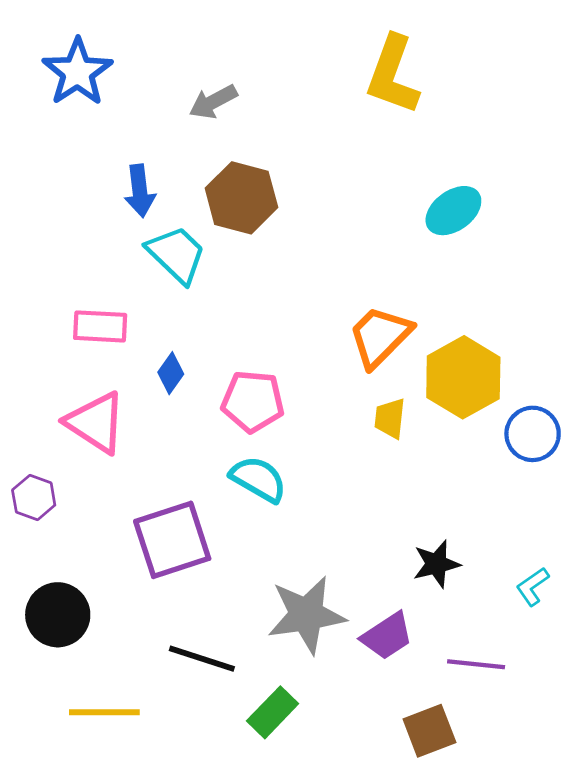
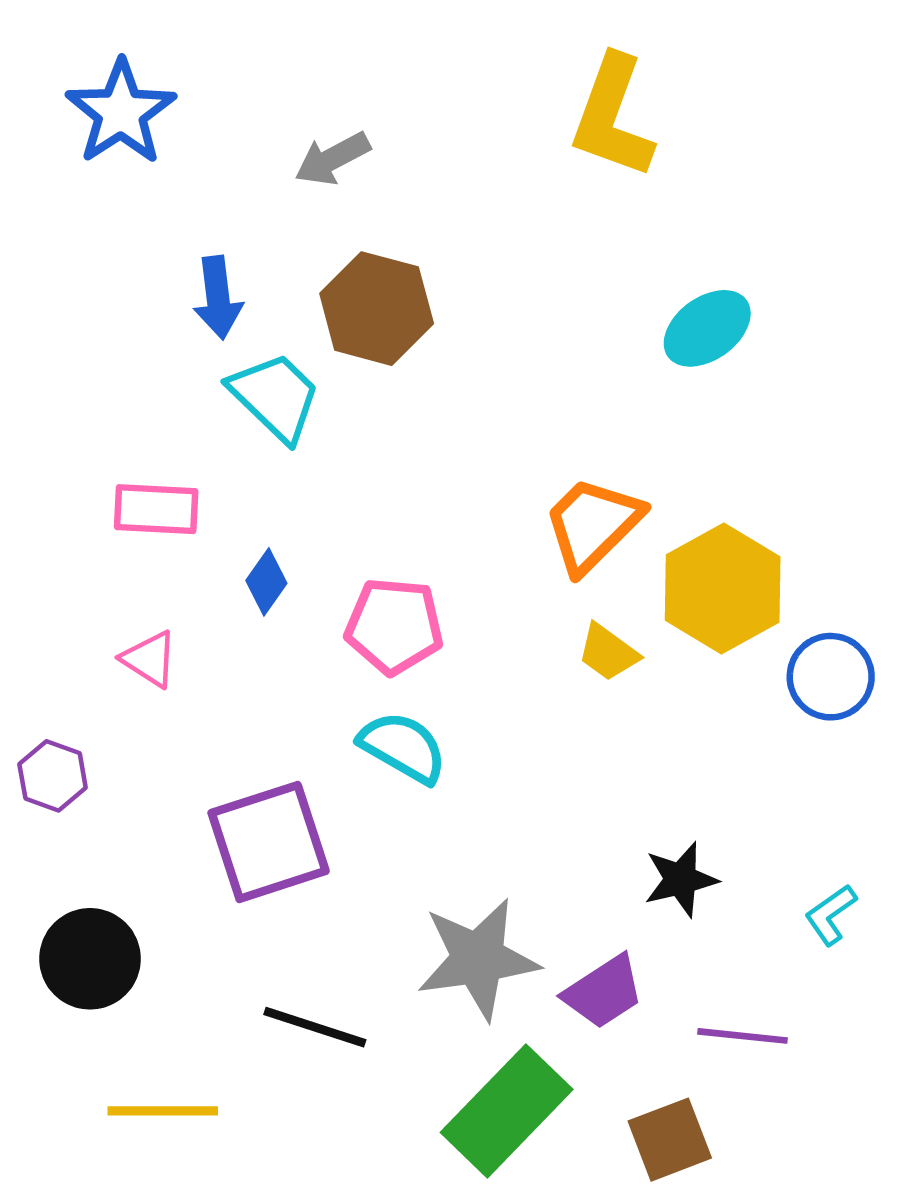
yellow trapezoid: (390, 418) -> (608, 652), turned -60
pink triangle: (96, 423) -> (150, 659), size x0.6
green rectangle: (273, 712) -> (507, 1111), moved, size x1.6

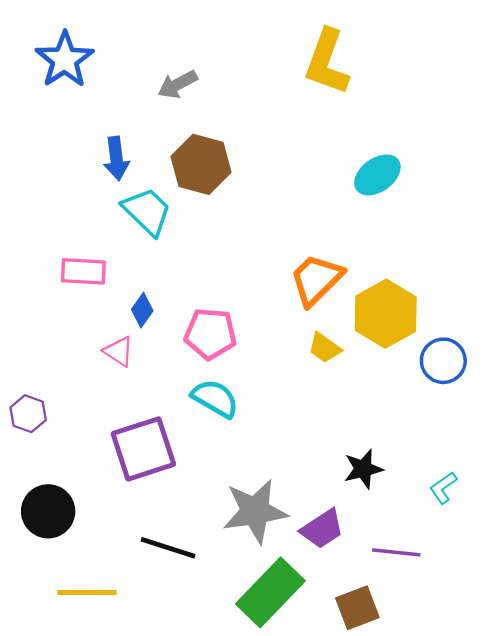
pink triangle: (150, 659) -> (119, 351), moved

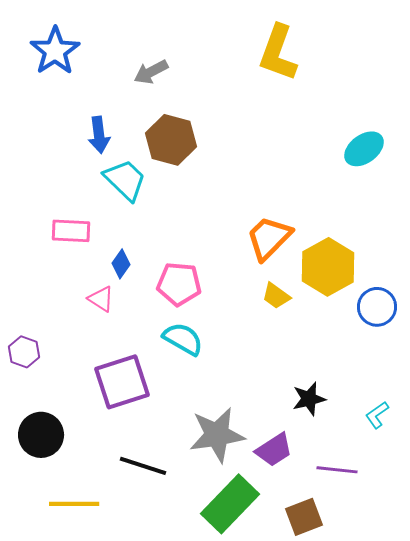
cyan ellipse: (377, 175) -> (364, 149), moved

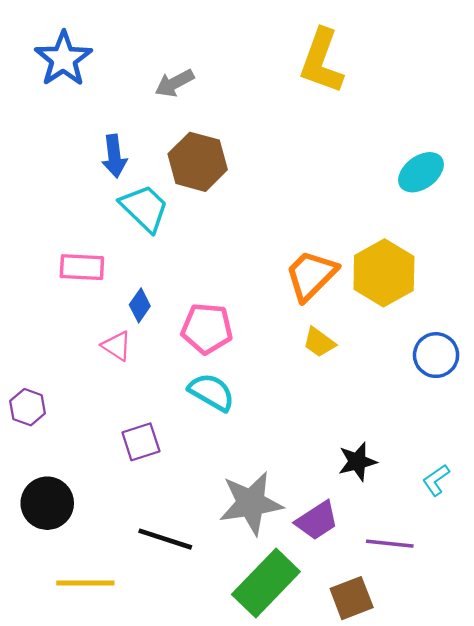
yellow hexagon: (328, 267) -> (384, 273), moved
purple square: (122, 382) -> (141, 442), size x0.6

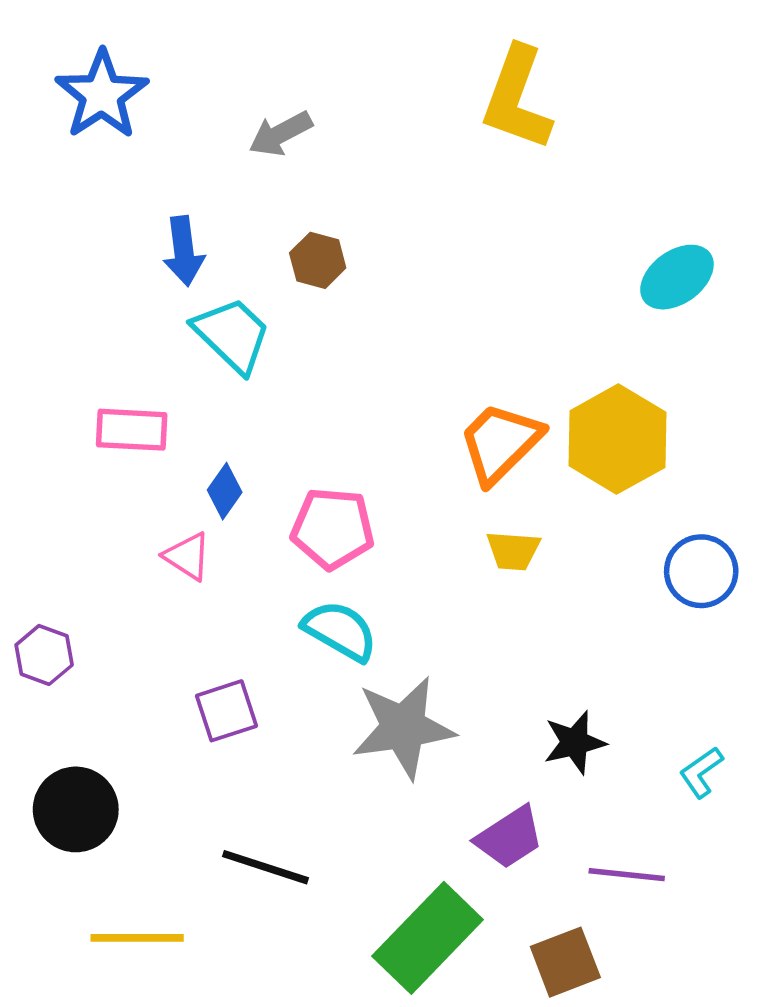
brown hexagon: (198, 162) -> (318, 260), size x0.6
yellow trapezoid: (319, 342) -> (513, 551), turned -32
gray star: (251, 503) -> (403, 728), moved

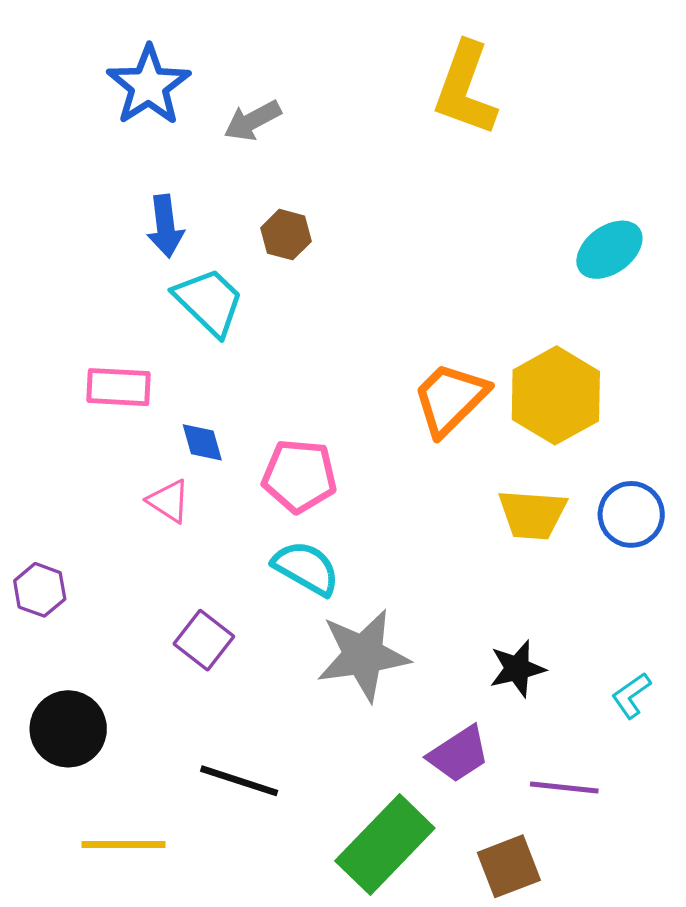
blue star: (102, 95) -> (149, 85), moved
blue diamond: (225, 491) -> (202, 442), turned -51
yellow trapezoid: (513, 551) -> (532, 514), moved, size x1.4
purple square: (226, 711) -> (204, 640), turned -34

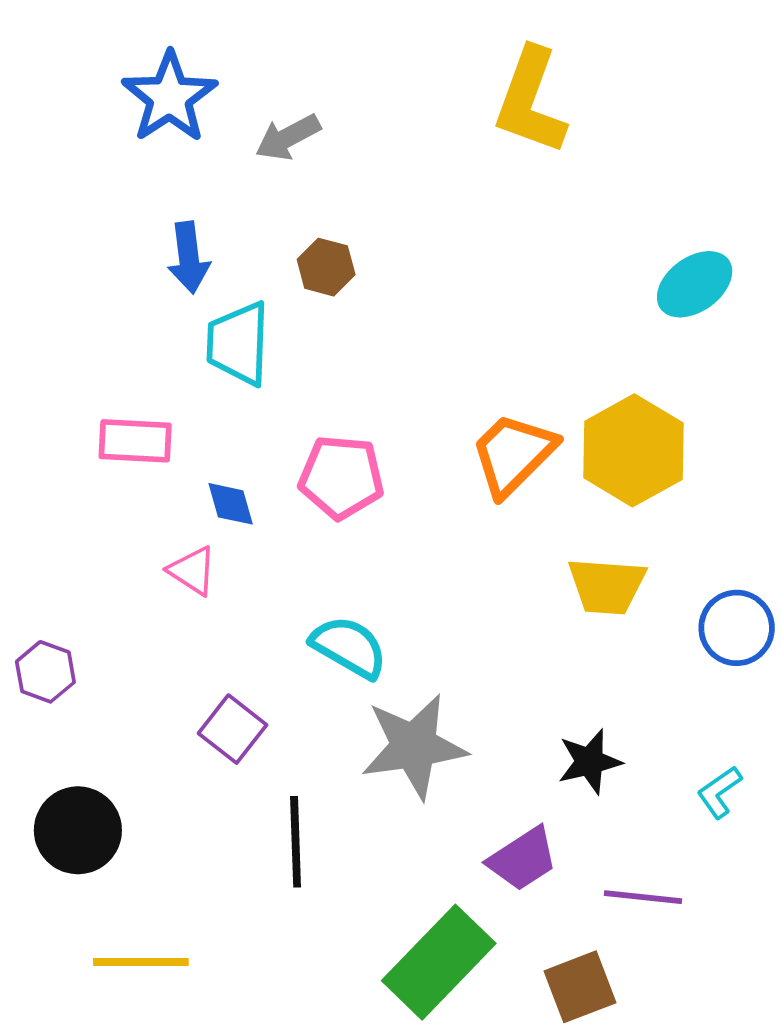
cyan trapezoid: (209, 302) -> (238, 343), turned -132
pink pentagon: (299, 476) -> (341, 477), moved
blue circle: (631, 514) -> (737, 628), moved
black line: (239, 781) -> (296, 842), moved, turned 70

